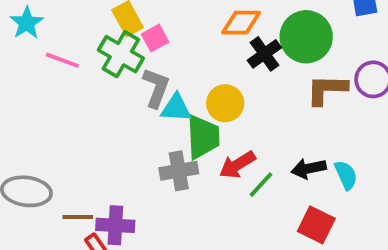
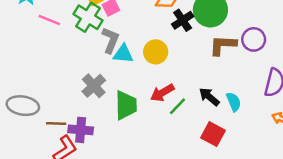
green trapezoid: (203, 137) -> (126, 105), moved
black arrow: (309, 169) -> (209, 97), turned 50
gray cross: (179, 171) -> (94, 86), moved, turned -35

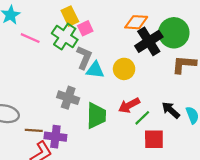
black cross: (183, 20) -> (149, 41), size x1.4
gray cross: (94, 86) -> (68, 98), turned -30
red square: (213, 134) -> (154, 139), moved, turned -30

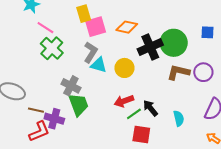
orange diamond: (136, 22) -> (127, 27), moved
pink square: (85, 28) -> (96, 27), size x1.5
green cross: (65, 37) -> (52, 48), moved
black arrow: (171, 110) -> (150, 108), moved
green trapezoid: (96, 116) -> (78, 104), moved, turned -30

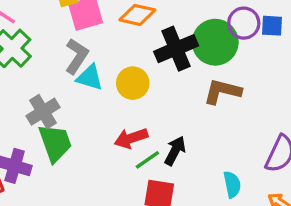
purple circle: (203, 72) -> (244, 23), moved
gray cross: (71, 86) -> (43, 112), turned 30
black arrow: (150, 108) -> (175, 151), turned 66
cyan semicircle: (179, 118) -> (232, 184), moved

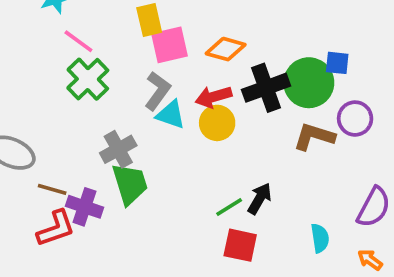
purple circle: (244, 23) -> (355, 119), moved
blue square: (272, 26) -> (337, 63), moved
red arrow: (131, 138) -> (213, 97), moved

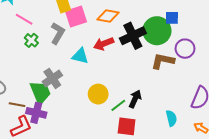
green cross: (88, 79) -> (31, 40), size x0.6
gray L-shape: (158, 91) -> (58, 33), moved
yellow circle: (217, 123) -> (98, 94), moved
green trapezoid: (130, 184) -> (40, 92), moved

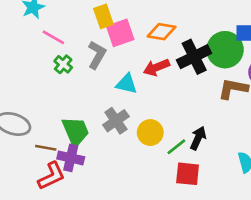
gray cross: (52, 78) -> (116, 121), moved

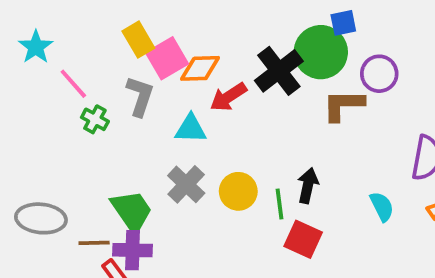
orange diamond: (162, 32) -> (200, 68), moved
pink line: (53, 37) -> (73, 84), turned 30
green line: (176, 147) -> (280, 204), turned -48
red square: (188, 174) -> (303, 239), turned 30

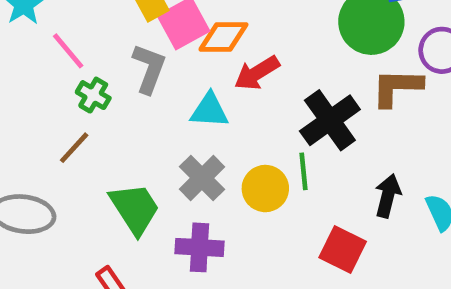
black cross: (279, 71) -> (330, 120), moved
black arrow: (308, 186) -> (388, 196), moved
green line: (280, 204) -> (304, 171), moved
brown line: (94, 243) -> (74, 148), moved, turned -48
purple cross: (132, 250) -> (199, 247), moved

